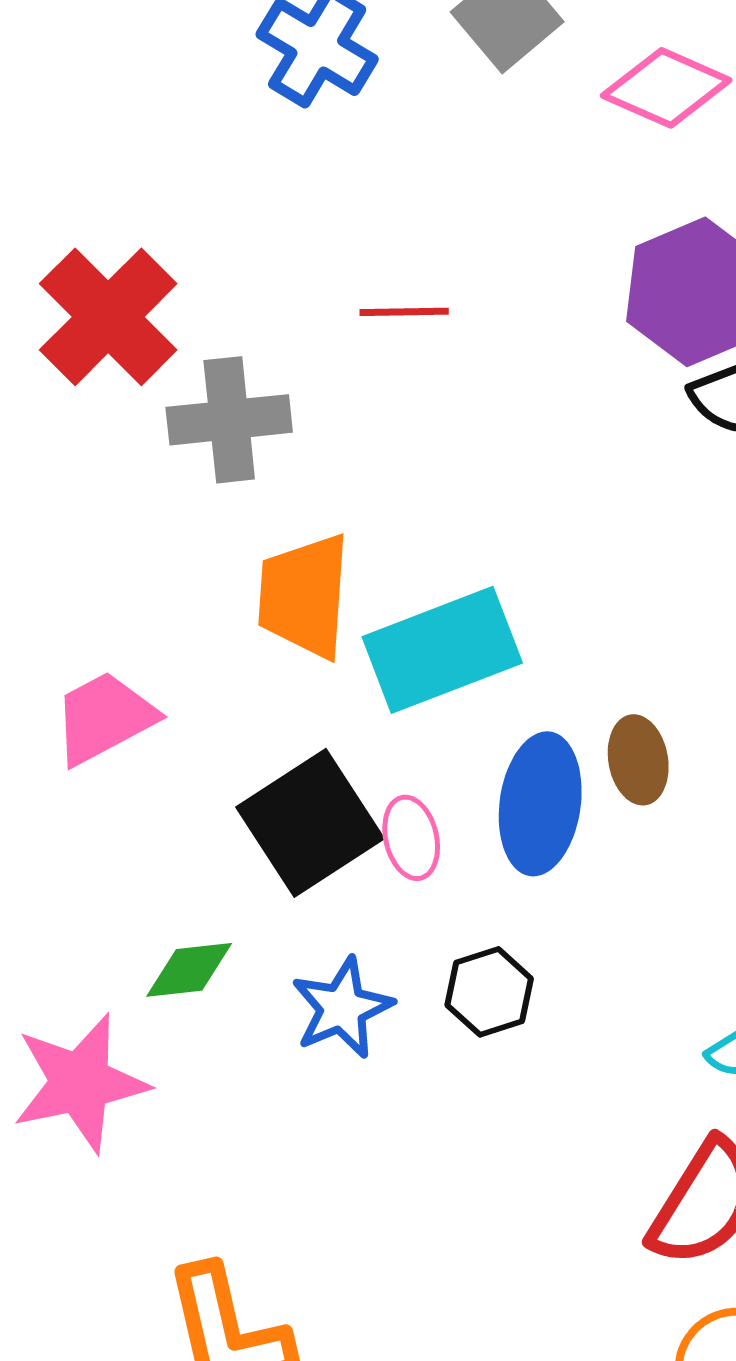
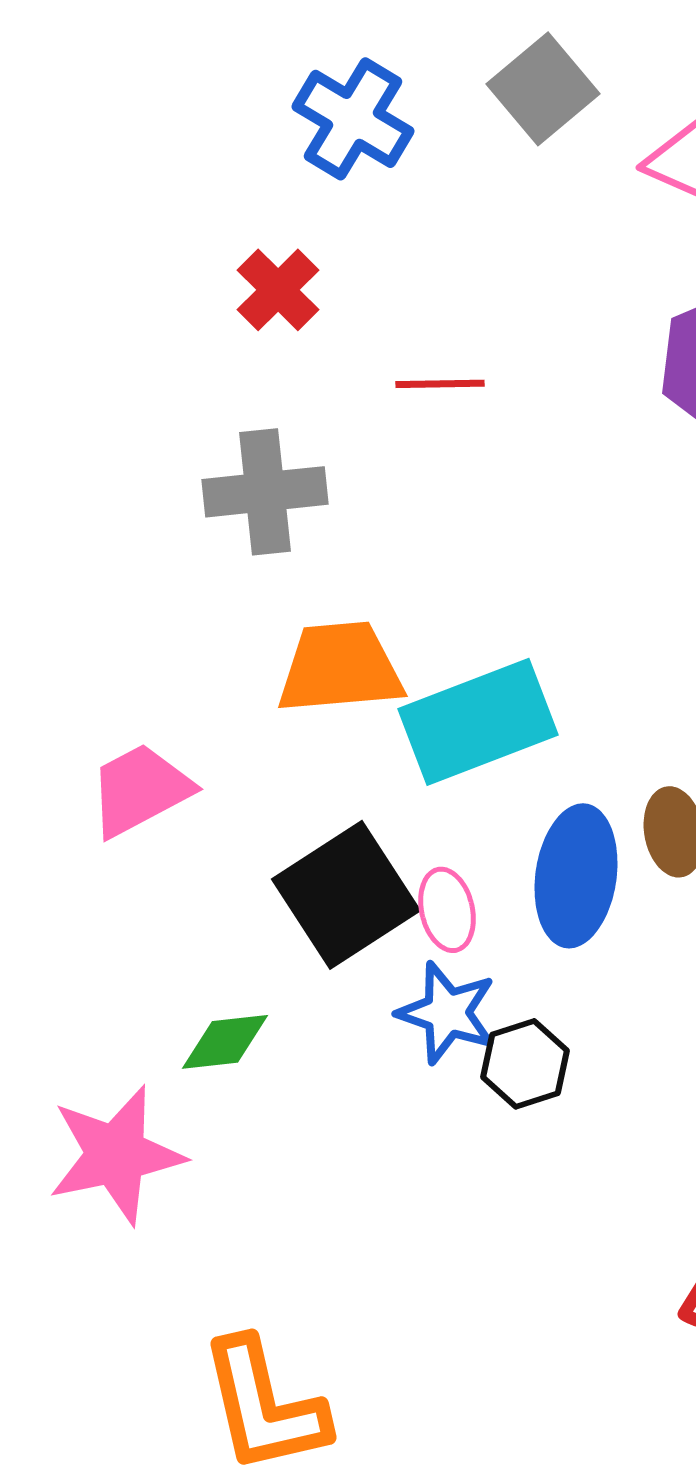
red cross: (108, 317) -> (278, 290), moved, size x0.6
orange trapezoid: (304, 596) -> (340, 668), turned 81
blue star: (342, 1008) -> (447, 1013), moved, turned -30

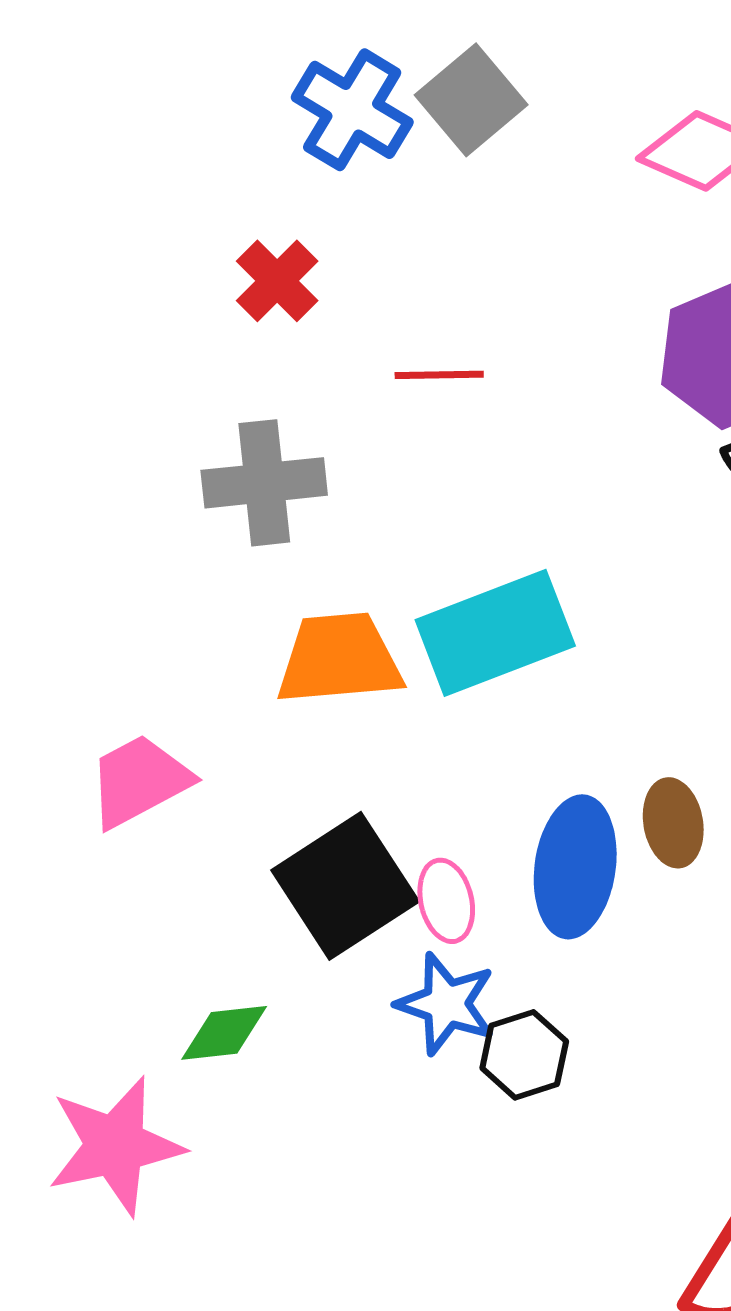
gray square: (543, 89) -> (471, 100), moved
cyan rectangle: (478, 722) -> (495, 633), moved

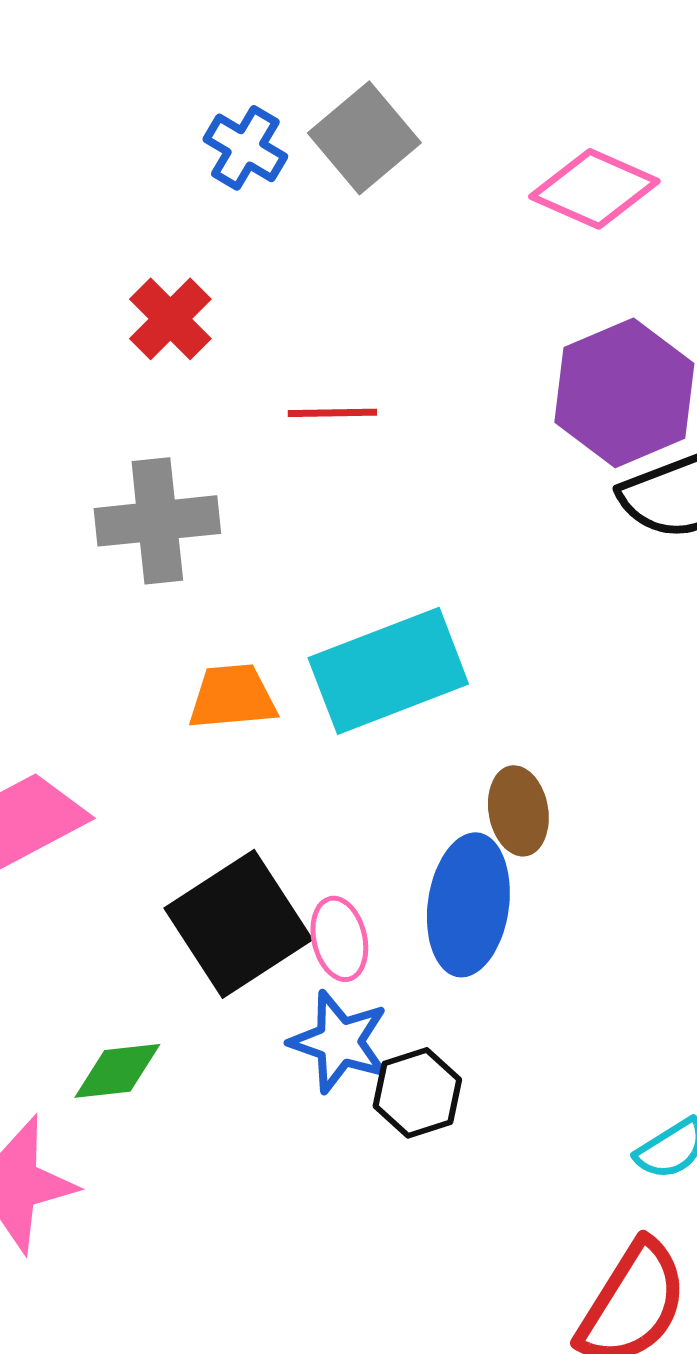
blue cross: (352, 110) -> (245, 148), size x0.7
orange trapezoid: (339, 659) -> (232, 697), size x0.7
brown ellipse: (673, 823) -> (518, 811), moved

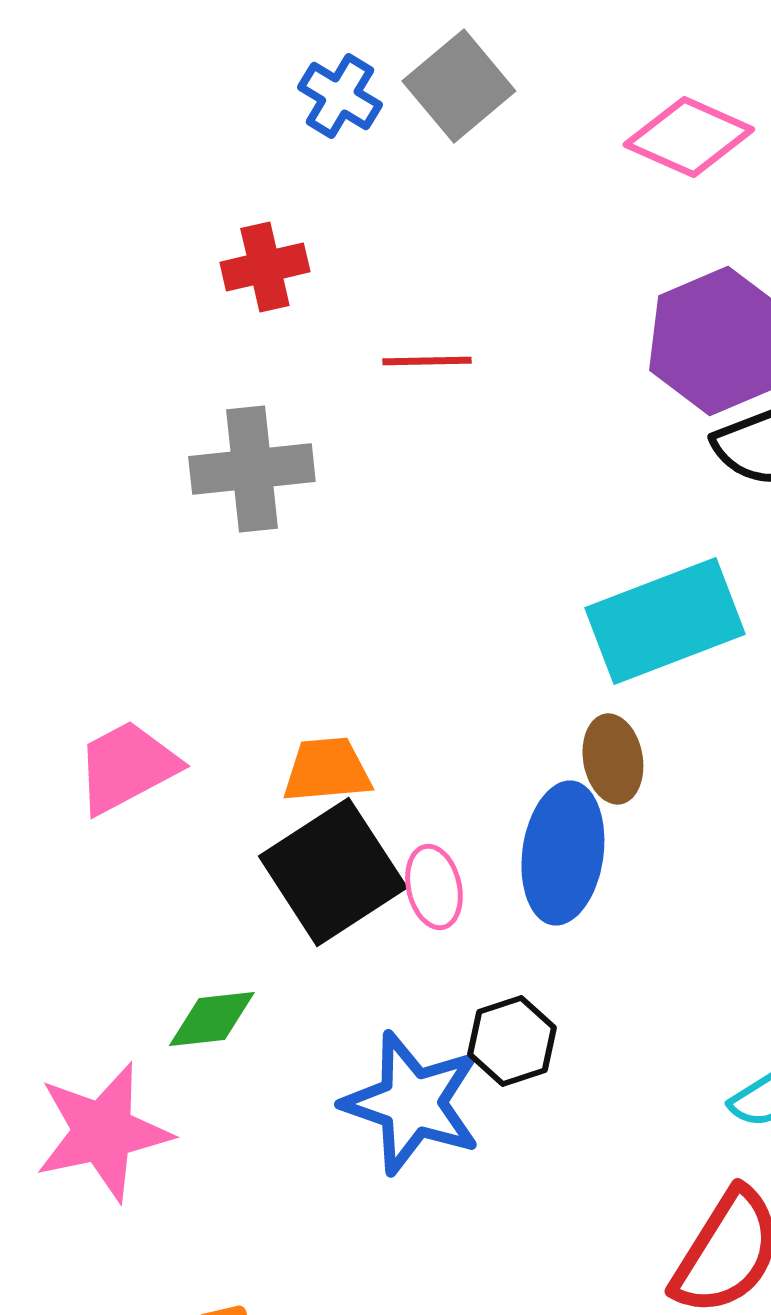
red cross: (170, 319) -> (265, 267), turned 32
cyan rectangle: (388, 671) -> (665, 621), moved
orange trapezoid: (232, 697) -> (327, 770), moved
blue star: (339, 1042) -> (412, 1103), moved, size x1.4

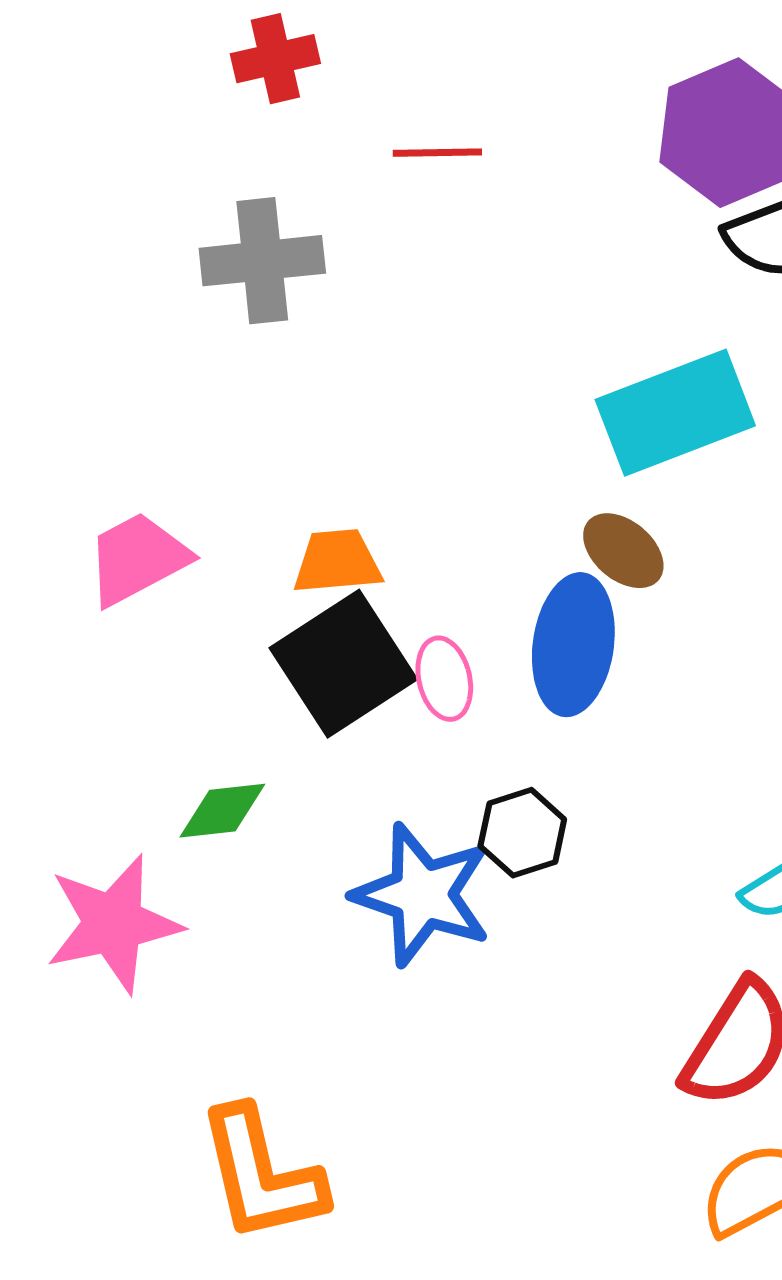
brown ellipse: (613, 759) -> (623, 551), turned -40

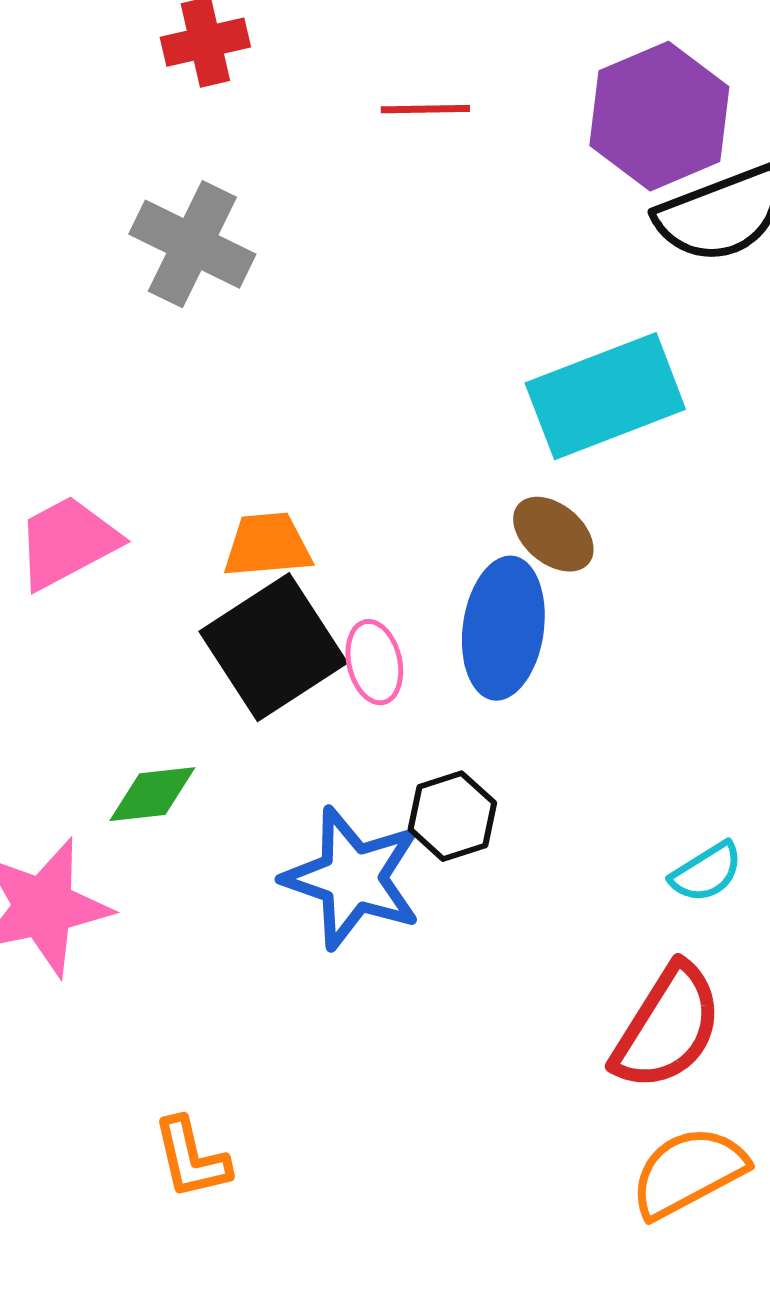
red line: (437, 153) -> (425, 109), moved
gray cross: (262, 261) -> (192, 244), turned 32
orange L-shape: (261, 1175) -> (191, 1158), size x0.6

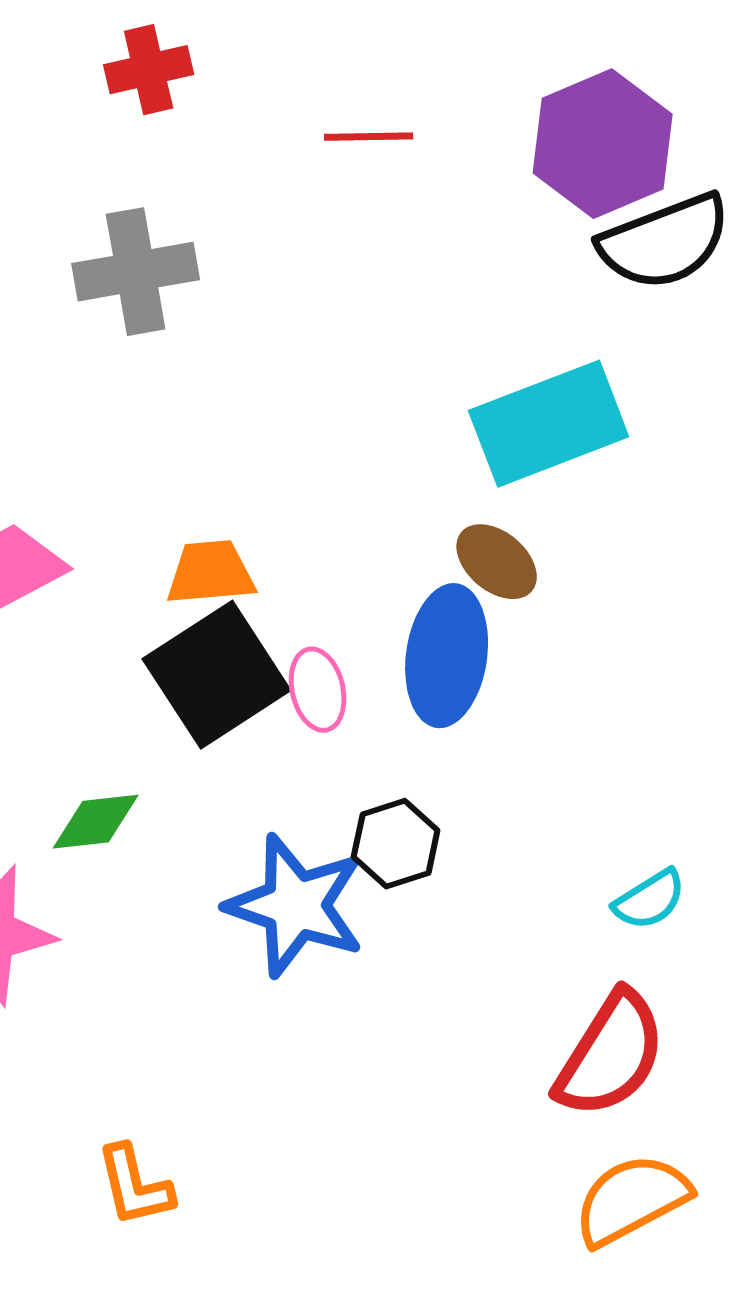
gray cross: (192, 244) -> (136, 272), turned -36

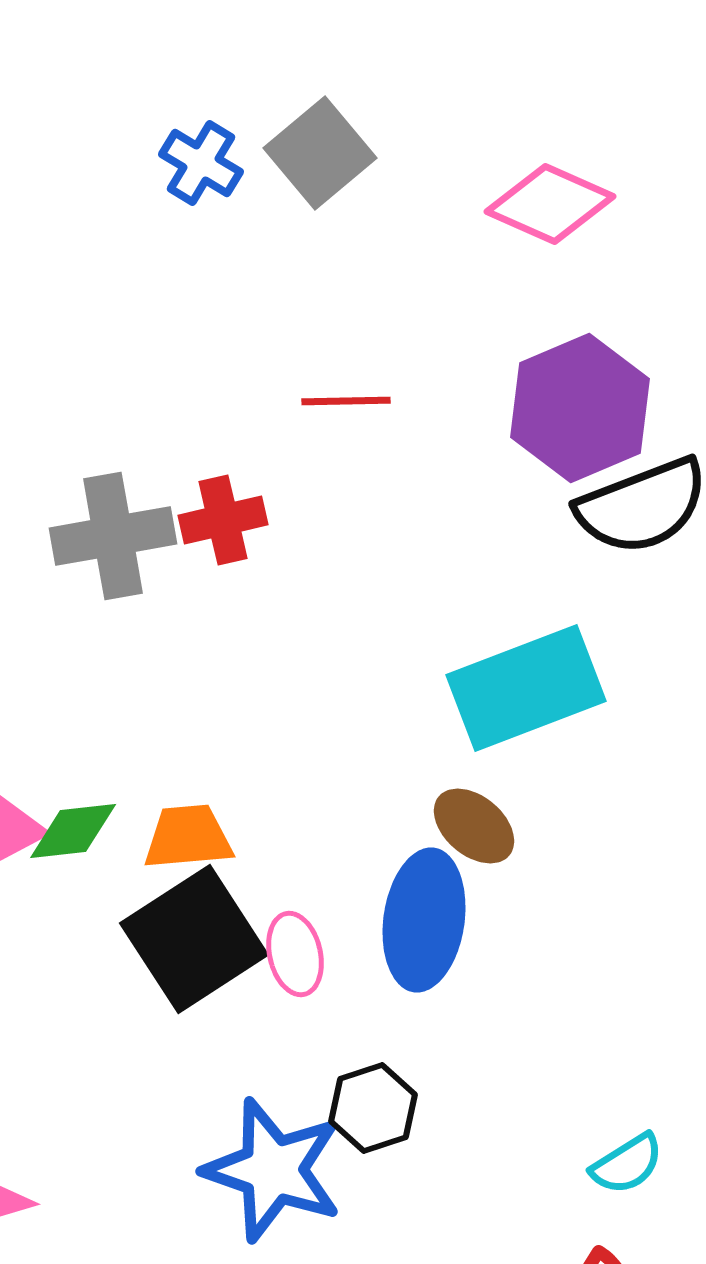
red cross: (149, 70) -> (223, 520), moved
green diamond: (96, 822) -> (73, 831), moved

